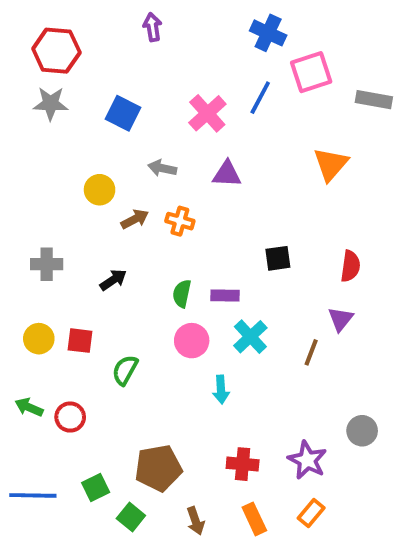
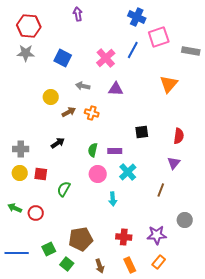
gray cross: (47, 264) -> (21, 149), moved
brown line: (311, 352) -> (161, 190), moved
purple star: (307, 460) -> (157, 235), turned -30

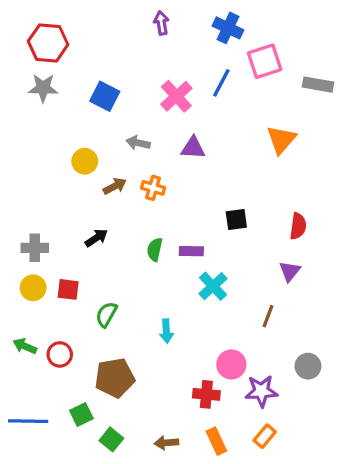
purple arrow: (78, 14) -> (161, 23), moved
pink circle: (98, 174) -> (231, 364), moved
cyan arrow: (113, 199) -> (166, 331), moved
brown pentagon: (81, 239) -> (115, 378), moved
brown arrow: (100, 266) -> (166, 443), turned 104

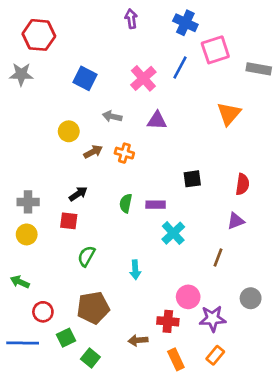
gray star: (43, 88) -> (21, 74), moved
purple triangle: (290, 271) -> (236, 221), turned 30
red square: (68, 289) -> (69, 221), moved
red circle: (60, 354) -> (43, 312), moved
brown arrow: (166, 443) -> (138, 340), moved

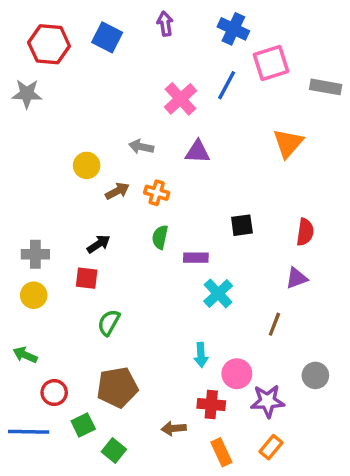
blue square: (85, 78) -> (107, 37), moved
green semicircle: (126, 203) -> (160, 237), moved
cyan arrow: (135, 270) -> (201, 355), moved

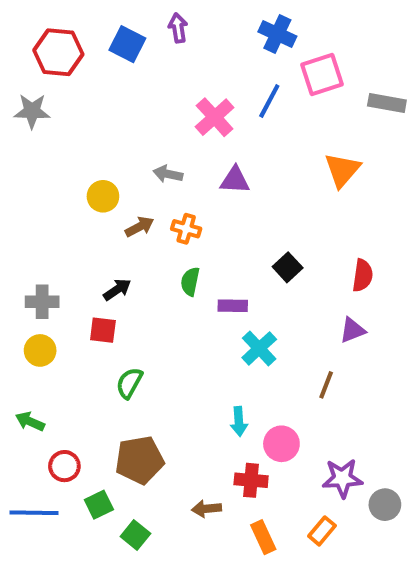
purple arrow: (165, 24) -> (178, 28), moved
black square: (242, 225) -> (288, 267), turned -35
gray circle: (315, 375) -> (385, 505), moved
purple star: (268, 401) -> (342, 478), moved

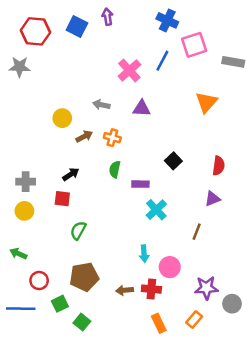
brown arrow: (206, 509) -> (125, 290), moved

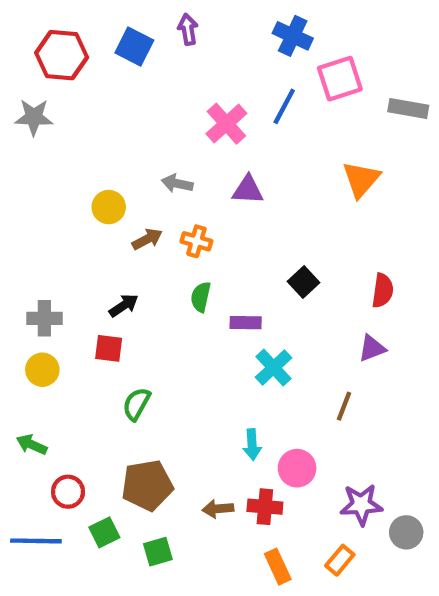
green square: (82, 322) -> (158, 552), moved, turned 35

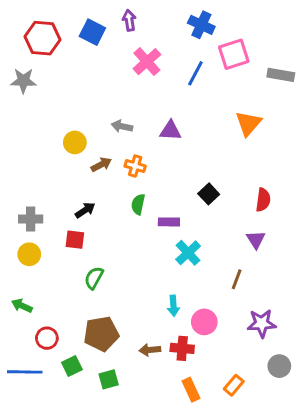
pink cross: (226, 124) -> (147, 62), moved
purple triangle: (372, 348) -> (256, 240), turned -42
purple star: (361, 505) -> (262, 323), moved

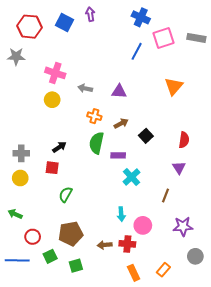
pink cross: (147, 62) -> (55, 73), moved, turned -30
gray rectangle: (281, 75) -> (196, 38), moved
brown arrow: (101, 165) -> (121, 123), moved
green semicircle: (138, 204) -> (96, 143), size x1.5

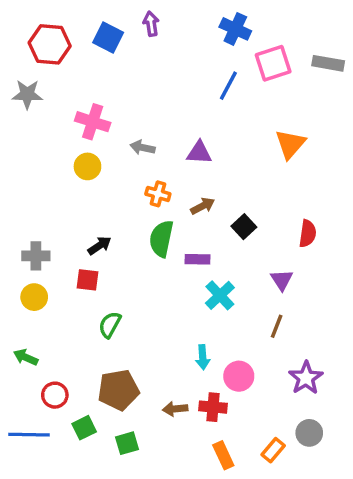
purple triangle: (179, 168) -> (282, 280), moved
purple star: (183, 226) -> (306, 378), turned -30
gray circle: (195, 256) -> (309, 433), moved

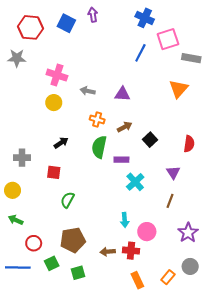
gray rectangle: (328, 63) -> (191, 58), moved
black arrow: (100, 246) -> (61, 143), moved
yellow circle: (34, 297) -> (13, 190), moved

